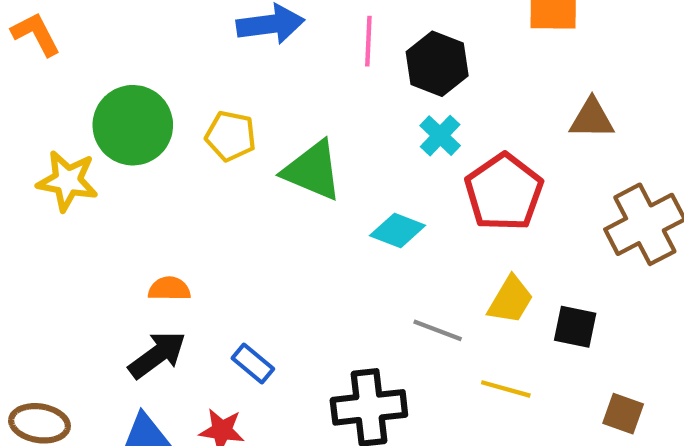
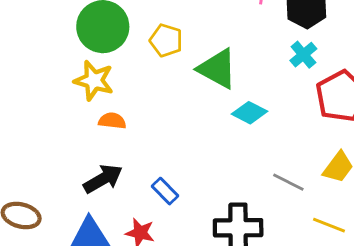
yellow star: (67, 181) -> (94, 81), moved
cyan diamond: (398, 230) -> (250, 113), moved
orange semicircle: (169, 289) -> (112, 121), moved

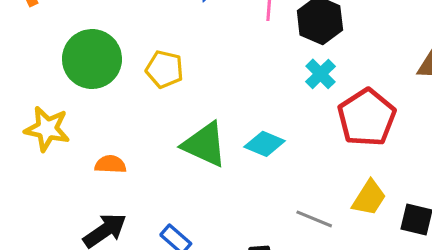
green triangle: (217, 69) -> (205, 144), moved
yellow star: (94, 81) -> (47, 129), moved

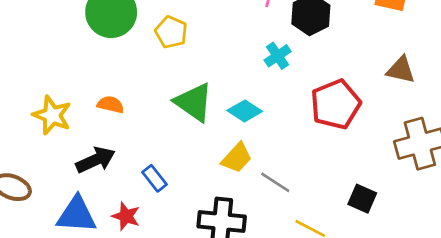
cyan cross: (321, 74) -> (278, 56), moved
yellow star: (47, 129) -> (52, 115), moved
yellow trapezoid: (369, 198) -> (237, 158), moved

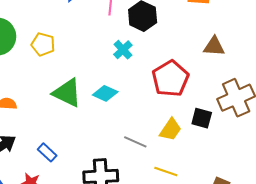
yellow trapezoid: (237, 158) -> (171, 130), moved
black square: (362, 199) -> (202, 118), moved

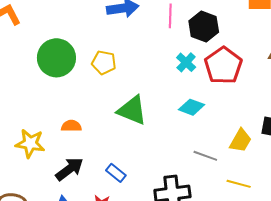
red pentagon: (170, 79) -> (223, 66), moved
cyan diamond: (105, 93) -> (191, 107), moved

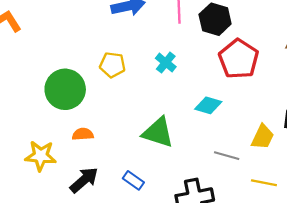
green circle: (56, 58) -> (65, 89), moved
cyan cross: (186, 62) -> (166, 63), moved
green triangle: (132, 110) -> (158, 132), moved

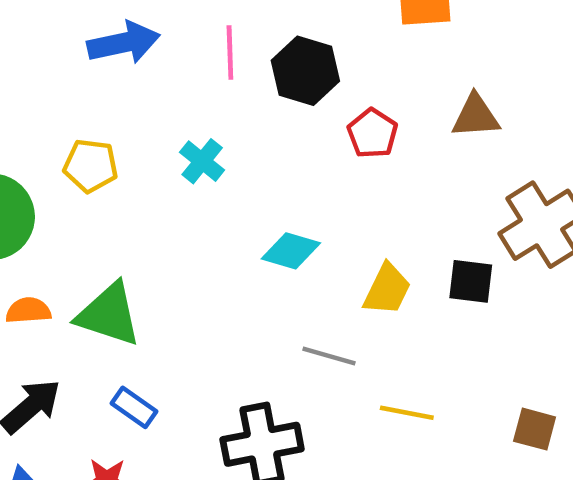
red pentagon: (239, 59) -> (373, 133), moved, size x0.6
green triangle: (158, 132) -> (109, 314), moved
yellow trapezoid: (263, 137) -> (387, 289), moved

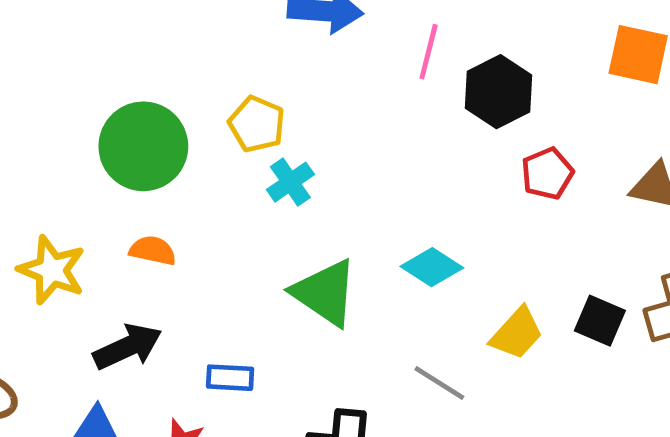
cyan cross: (202, 161) -> (290, 182), moved
black square: (471, 281) -> (600, 321), moved
green triangle: (109, 314) -> (325, 293), moved
blue rectangle: (134, 407) -> (230, 378), turned -48

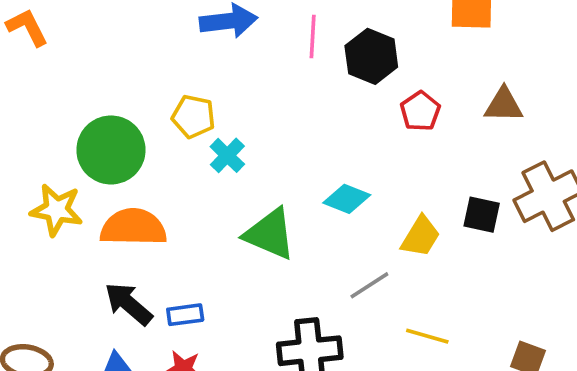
orange semicircle: (153, 251) -> (133, 227), size x1.8
yellow star: (52, 270) -> (57, 210), moved
black arrow: (128, 347) -> (129, 304), turned -104
blue rectangle: (230, 378) -> (185, 315), moved
gray line: (439, 383) -> (369, 285), turned -54

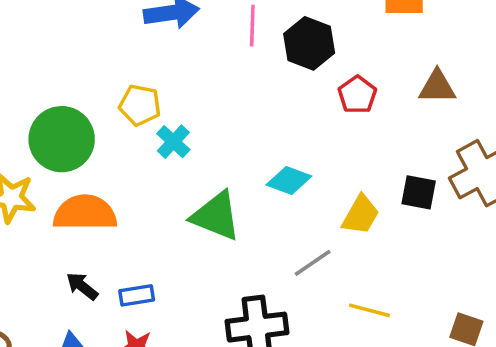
black arrow: (129, 304) -> (82, 286), size x0.7

